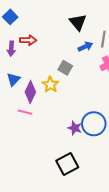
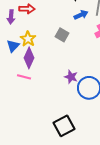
yellow star: (50, 85) -> (28, 39), moved
purple star: (75, 128) -> (71, 77), moved

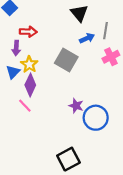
purple arrow: (11, 17) -> (16, 48), moved
gray square: (62, 35) -> (66, 60), size x1.5
pink line: (24, 77) -> (25, 106), turned 32

